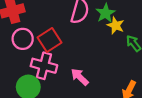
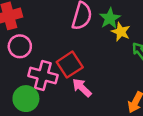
red square: (50, 40) -> (70, 65), moved

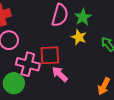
yellow star: (121, 32) -> (79, 37), moved
red square: (70, 65) -> (50, 55), turned 30

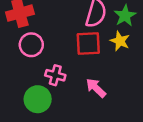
red square: (50, 55) -> (88, 43), moved
pink cross: (28, 64) -> (55, 75), size x0.7

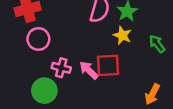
red square: (88, 43) -> (108, 65), moved
pink arrow: (96, 88) -> (89, 70), moved

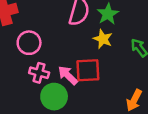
pink circle: (38, 39) -> (29, 43), moved
green circle: (44, 91) -> (54, 97), moved

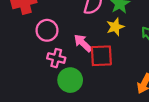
yellow star: (103, 39) -> (115, 27), turned 30
pink arrow: (68, 75) -> (83, 43), moved

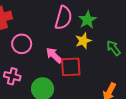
pink cross: (56, 58) -> (12, 76), moved

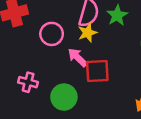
yellow star: (83, 41) -> (87, 33), moved
pink circle: (22, 44) -> (52, 34), moved

